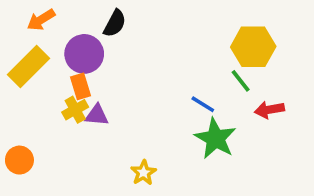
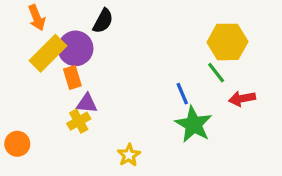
orange arrow: (41, 20) -> (37, 18), turned -80
yellow rectangle: (28, 67) -> (48, 53), moved
blue line: (203, 104) -> (182, 94), turned 35
yellow cross: (75, 110) -> (79, 121), moved

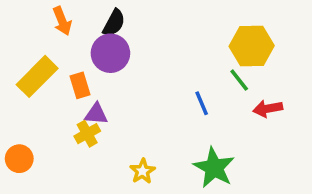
orange arrow: (37, 18) -> (62, 21), moved
purple circle: (76, 48) -> (110, 53), moved
yellow rectangle: (48, 53) -> (37, 76), moved
green star: (194, 124) -> (214, 168), moved

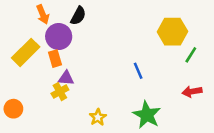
purple circle: (110, 53) -> (59, 37), moved
green line: (239, 80) -> (191, 55), moved, turned 70
red arrow: (268, 109) -> (192, 92), moved

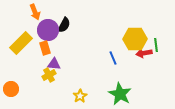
black semicircle: (78, 16) -> (64, 25), moved
yellow hexagon: (172, 32) -> (135, 39), moved
green line: (191, 55) -> (156, 45), turned -40
red arrow: (192, 92) -> (144, 53), moved

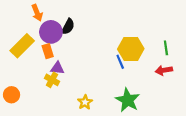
yellow hexagon: (135, 39) -> (131, 49), moved
red arrow: (144, 53) -> (164, 70), moved
yellow cross: (49, 75) -> (52, 80), turned -32

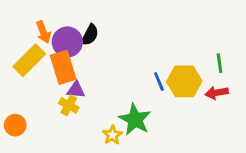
orange arrow: (37, 13) -> (43, 32), moved
yellow hexagon: (131, 49) -> (184, 81), moved
orange rectangle: (48, 51) -> (63, 67), size x1.6
green star: (128, 100) -> (135, 119), moved

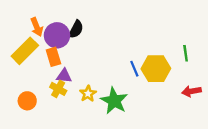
orange rectangle: (63, 67) -> (53, 57), size x0.7
red arrow: (217, 93) -> (191, 91), moved
orange circle: (15, 125) -> (27, 101), moved
yellow star: (112, 135) -> (88, 94), moved

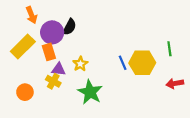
orange arrow: (37, 27) -> (31, 15), moved
yellow star: (88, 94) -> (80, 64), moved
green star: (114, 101) -> (90, 92), moved

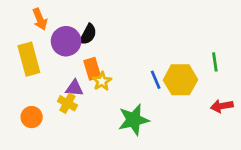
yellow rectangle: (23, 47) -> (29, 59), turned -60
orange rectangle: (49, 52) -> (92, 69), moved
green star: (90, 92) -> (134, 120), moved, turned 30

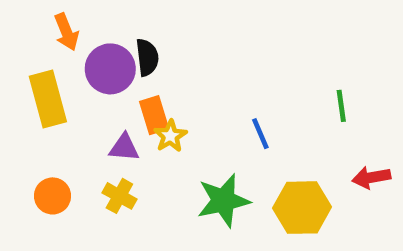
black semicircle: (88, 34) -> (147, 57), turned -35
green line: (215, 62) -> (341, 106), moved
yellow hexagon: (180, 80) -> (302, 208), moved
yellow cross: (67, 103) -> (119, 196), moved

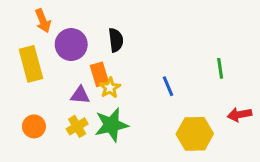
black semicircle: (147, 57) -> (116, 40), moved
yellow cross: (119, 196) -> (77, 126), turned 30
green star: (223, 201) -> (111, 125), moved

